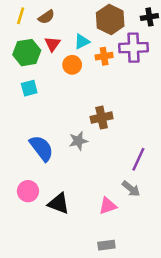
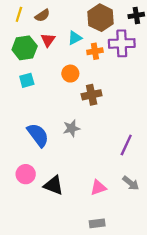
orange circle: (72, 65) -> (70, 74), moved
brown cross: (102, 118) -> (92, 95), moved
gray arrow: (131, 189) -> (131, 183), moved

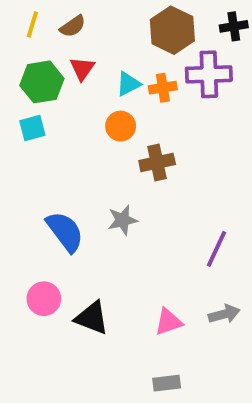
cyan triangle: (75, 38) -> (128, 84), moved
cyan square: (27, 80) -> (32, 128), moved
gray arrow: (131, 183) -> (224, 314), turned -54

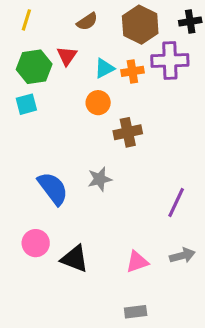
brown semicircle: (73, 26) -> (87, 22), moved

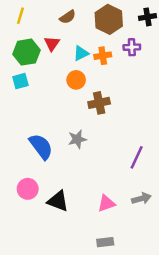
purple cross: (170, 61) -> (132, 47), size x0.6

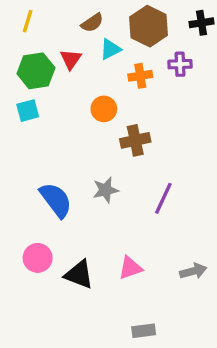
cyan triangle: (81, 53) -> (110, 49), moved
purple line: (137, 157) -> (163, 198), moved
pink triangle: (106, 203) -> (130, 268), moved

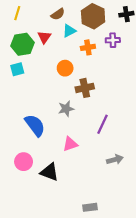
gray star: (105, 190) -> (66, 109), moved
pink triangle: (130, 268) -> (70, 144), moved
gray arrow: (193, 271) -> (115, 160), moved

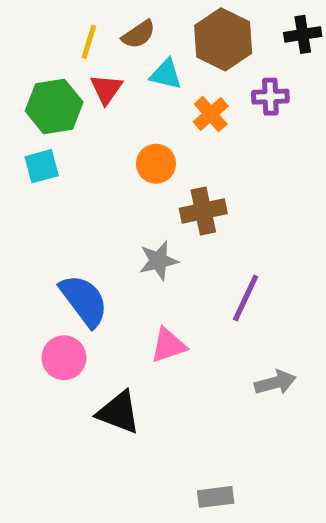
yellow line: (17, 13) -> (89, 42), moved
cyan triangle: (69, 31) -> (166, 74), turned 40
orange cross: (88, 47) -> (211, 114), turned -32
pink circle: (24, 162) -> (64, 358), moved

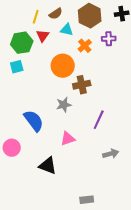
orange circle: (156, 164) -> (63, 66), size x1.5
pink circle: (64, 358) -> (12, 148), moved

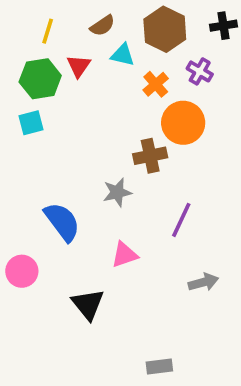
yellow line: (36, 17) -> (48, 31), moved
purple cross: (109, 39) -> (200, 71), turned 32
orange circle: (63, 66) -> (183, 123), moved
black triangle: (48, 166) -> (88, 304), turned 30

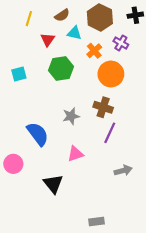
green hexagon: (40, 79) -> (61, 68), moved
brown cross: (150, 156) -> (103, 107), moved, turned 30

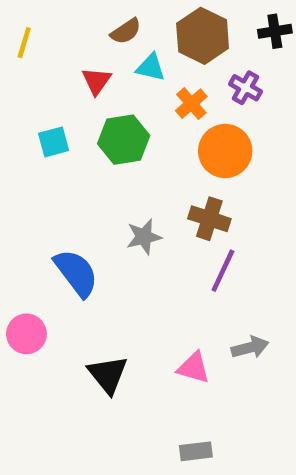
yellow line: (29, 19) -> (24, 43), moved
cyan square: (19, 74) -> (54, 142), moved
pink triangle: (75, 154) -> (194, 368), moved, turned 35

